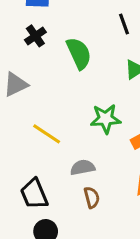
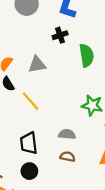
yellow line: (47, 134) -> (31, 101), moved
brown semicircle: (92, 197) -> (68, 157), turned -80

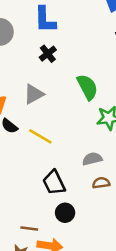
green semicircle: (86, 55) -> (87, 87), moved

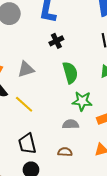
black cross: (48, 54) -> (56, 41), moved
gray semicircle: (92, 159) -> (71, 124), moved

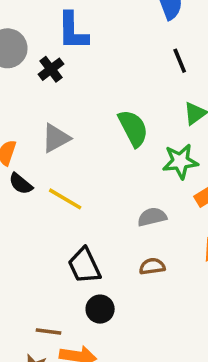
black cross: (56, 41) -> (51, 69), moved
green star: (82, 101) -> (180, 161), moved

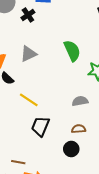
yellow line: (65, 199) -> (29, 100), moved
black trapezoid: (84, 266) -> (40, 126), turned 45
black circle: (100, 309) -> (71, 149), moved

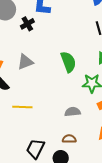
yellow line: (29, 100) -> (22, 107), turned -36
black trapezoid: (40, 126) -> (35, 149), moved

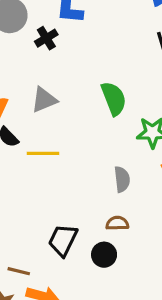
yellow line: (22, 107) -> (43, 153), moved
gray semicircle: (73, 112) -> (122, 179), turned 91

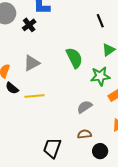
gray semicircle: (122, 179) -> (85, 107), turned -112
black circle: (104, 255) -> (100, 151), moved

